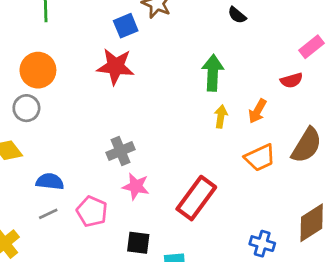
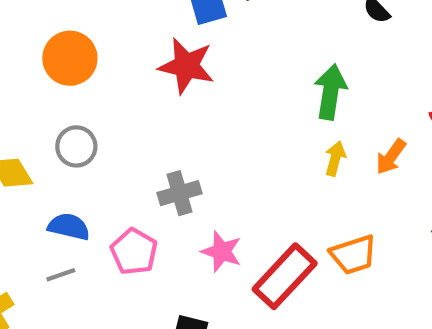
gray circle: (26, 108) -> (76, 146), moved
orange trapezoid: (260, 158) -> (353, 255), moved
pink star: (136, 186) -> (222, 251), moved
pink pentagon: (92, 211) -> (134, 252), moved

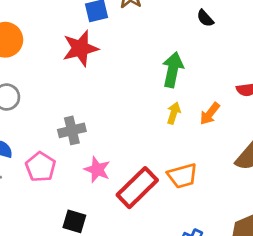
red star: (186, 66) -> (80, 48), turned -30

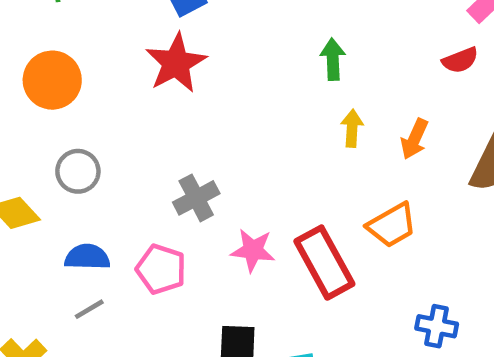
green arrow: (173, 70) -> (333, 59), size x0.7
orange arrow: (210, 114) -> (414, 139), moved
red rectangle: (137, 188) -> (324, 263), turned -60

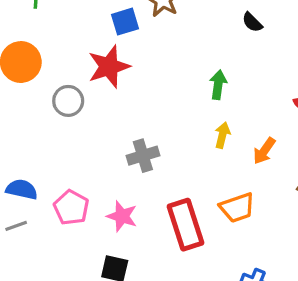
gray circle: (78, 171) -> (68, 101), moved
gray cross: (196, 198) -> (143, 156), moved
pink star: (253, 250) -> (122, 216), moved

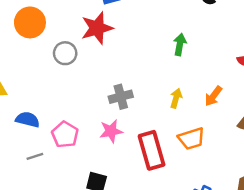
yellow arrow: (222, 135) -> (176, 98), moved
pink star: (122, 216) -> (111, 131), moved, turned -30
gray line: (16, 226) -> (35, 156), moved

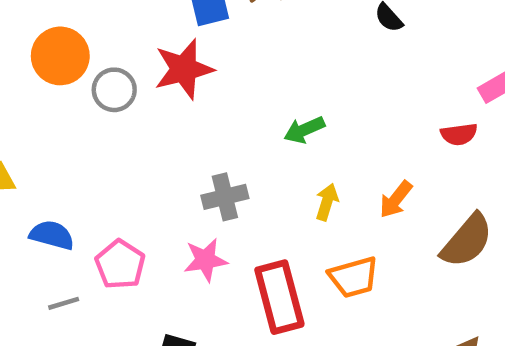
green arrow: (180, 44) -> (304, 130), moved, turned -125
gray circle: (65, 53) -> (114, 90), moved

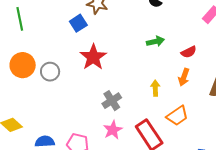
red star: (184, 69) -> (93, 57), moved
green arrow: (304, 130) -> (155, 41), moved, turned -150
red semicircle: (459, 134) -> (189, 52), moved

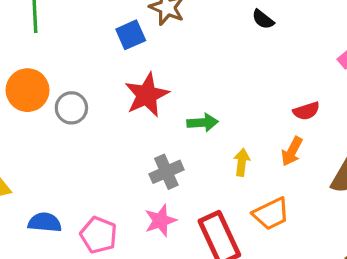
green arrow: (155, 41) -> (203, 123), moved

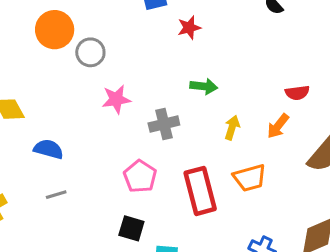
red star: (147, 95) -> (189, 28), moved, size x0.6
pink star: (160, 221) -> (116, 99), moved
pink pentagon: (99, 235) -> (140, 176), moved

